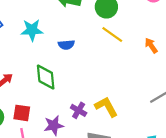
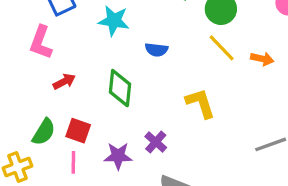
orange arrow: (151, 46) -> (262, 59), moved, turned 126
yellow L-shape: (106, 107) -> (200, 103), moved

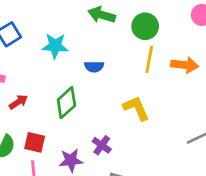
yellow line: (222, 48) -> (149, 59), turned 60
orange arrow: (262, 59) -> (185, 65), size x1.4
green diamond: (120, 88) -> (66, 103), turned 48

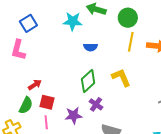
cyan star: (55, 46) -> (73, 21), moved
red arrow: (18, 102) -> (35, 85), moved
green diamond: (66, 103) -> (88, 81), moved

